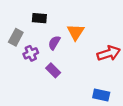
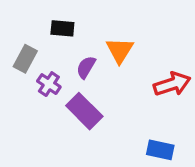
purple cross: (31, 53) -> (49, 84), turned -32
purple rectangle: (53, 70) -> (84, 111), size x1.5

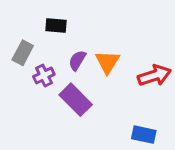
orange triangle: (120, 50) -> (107, 62), moved
purple cross: (49, 84) -> (44, 75), turned 30

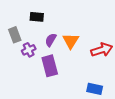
gray rectangle: (23, 53) -> (15, 35), turned -49
purple rectangle: (76, 100) -> (50, 66), turned 30

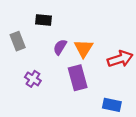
purple cross: (29, 50) -> (33, 79), moved, turned -32
purple rectangle: (50, 66) -> (78, 78), moved

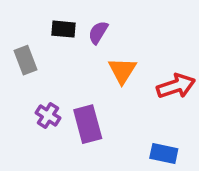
purple semicircle: (60, 47) -> (98, 32), moved
purple rectangle: (78, 78) -> (88, 124), moved

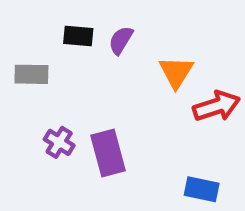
gray rectangle: (25, 60) -> (31, 74), turned -68
orange triangle: (122, 71) -> (176, 72), moved

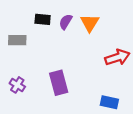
orange triangle: (176, 72) -> (90, 23), moved
purple cross: (59, 142) -> (17, 85), moved

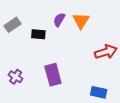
black rectangle: (43, 19) -> (38, 34), moved
gray rectangle: (17, 40) -> (12, 25), moved, turned -35

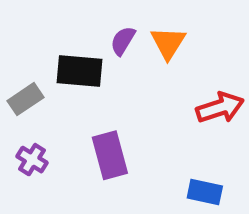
gray rectangle: (12, 25) -> (26, 99), moved
black rectangle: (38, 34) -> (80, 71), size x1.5

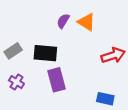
orange triangle: (168, 43) -> (86, 22), turned -30
black rectangle: (80, 71) -> (45, 53), moved

